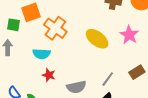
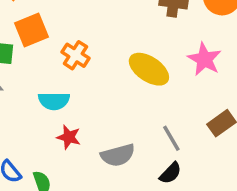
orange cross: (55, 28) -> (76, 55), size x0.7
gray line: (108, 79) -> (171, 138), turned -63

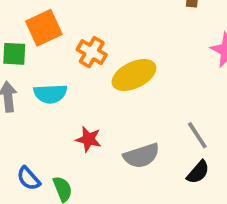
yellow ellipse: (149, 69) -> (134, 75), moved, turned -57
cyan semicircle: (54, 101) -> (50, 94), moved

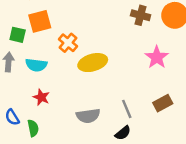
red star: (89, 139) -> (41, 97), moved

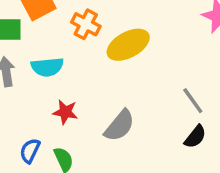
gray semicircle: (88, 116) -> (120, 126), moved, turned -30
blue semicircle: (12, 117) -> (30, 151), turned 70

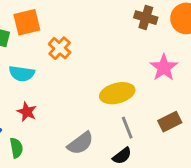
yellow ellipse: (128, 45) -> (117, 93), moved
gray semicircle: (120, 126) -> (80, 143), moved

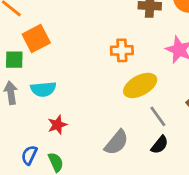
orange cross: (60, 48) -> (122, 50), moved, turned -30
red star: (27, 112) -> (57, 125), turned -30

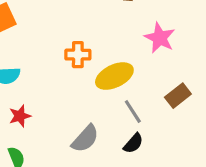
orange cross: (122, 50) -> (78, 55), moved

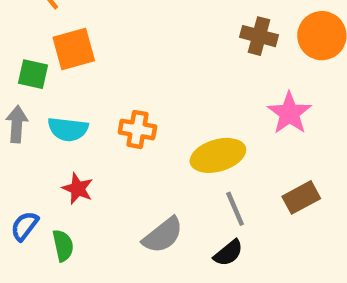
orange cross: (78, 55) -> (137, 129), moved
red star: (20, 116) -> (78, 189), turned 30

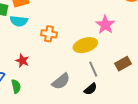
pink star: (289, 113) -> (105, 25), moved
cyan semicircle: (68, 129) -> (19, 21), moved

